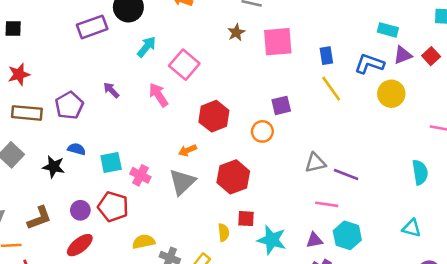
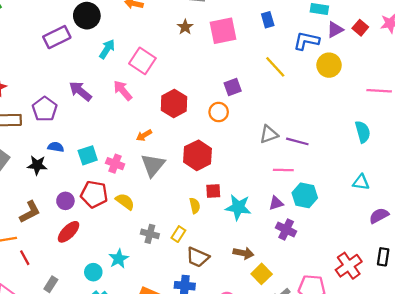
blue rectangle: (326, 56) -> (268, 20), moved
purple arrow: (111, 90) -> (80, 91), size x1.5
orange arrow: (188, 150) -> (144, 135), moved
yellow semicircle: (144, 242) -> (125, 201), moved, turned 54

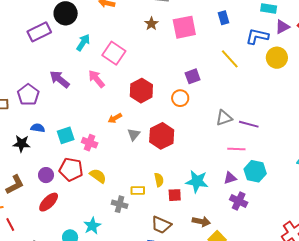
gray triangle: (153, 165) -> (134, 134), moved, size x0.6
red square: (213, 191) -> (175, 195), moved
yellow rectangle: (178, 234) -> (138, 190), moved, turned 56

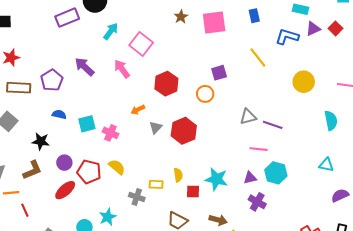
yellow circle: (277, 58) -> (304, 82), moved
black star: (21, 144) -> (41, 141), moved
red pentagon: (71, 169) -> (89, 172), moved

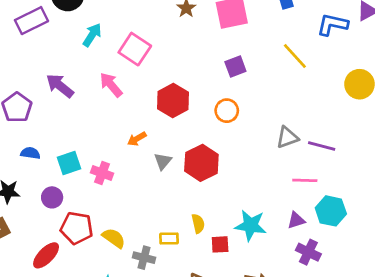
purple square: (219, 73) -> (235, 67), moved
purple circle: (64, 163) -> (52, 197), moved
yellow semicircle: (117, 167) -> (114, 238), moved

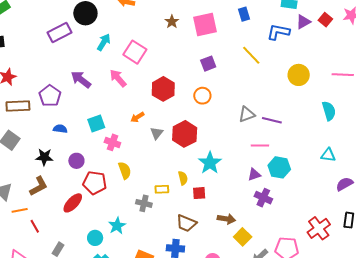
cyan square: (69, 163) -> (96, 124), moved
cyan star: (251, 225) -> (210, 163), moved, turned 30
yellow semicircle: (114, 238) -> (125, 170), moved, turned 36

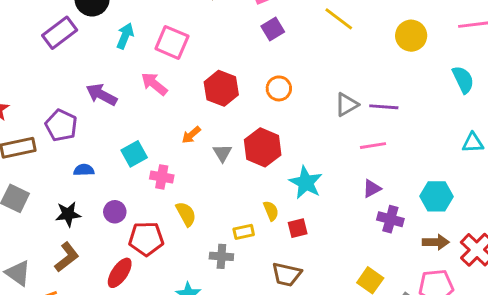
purple square: (208, 64) -> (273, 29), moved
cyan hexagon: (279, 167) -> (437, 196), moved
brown arrow: (226, 219) -> (436, 242), moved

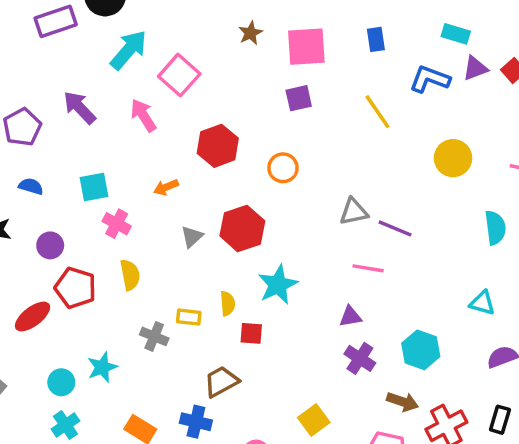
cyan arrow: (125, 36) -> (129, 50), size x1.4
gray triangle: (222, 153) -> (192, 237), moved
brown trapezoid: (287, 274) -> (221, 382), turned 120

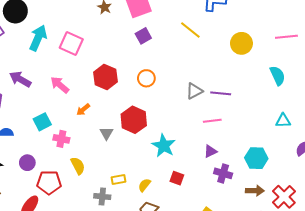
pink arrow: (143, 115) -> (60, 85), moved
yellow semicircle: (228, 304) -> (144, 185), moved, turned -120
red square: (251, 333) -> (177, 178), moved, turned 32

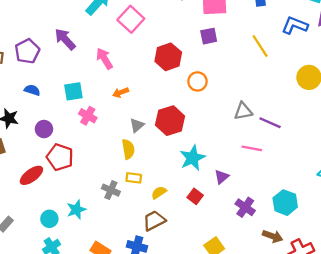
red hexagon: (105, 77) -> (168, 57), moved
purple triangle: (210, 151) -> (222, 177), moved, turned -32
yellow semicircle: (78, 166) -> (128, 149), moved

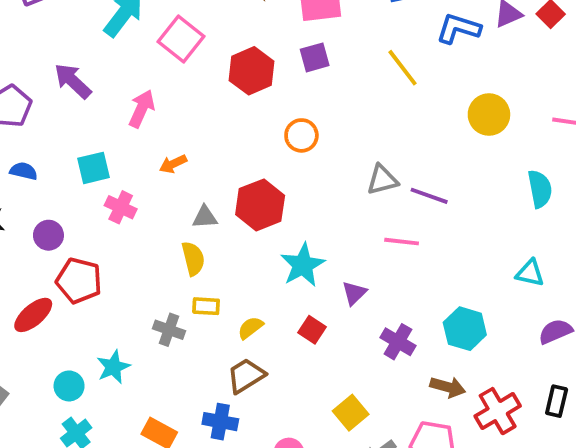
red hexagon: (168, 57) -> (251, 71), moved
pink arrow: (104, 59) -> (142, 109), turned 60
gray triangle: (137, 125) -> (205, 217), turned 42

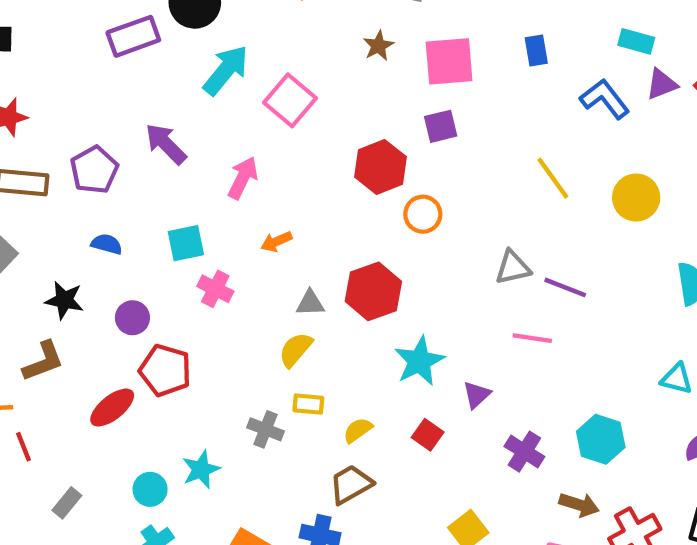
blue L-shape: (458, 29) -> (605, 99), turned 33
yellow line: (403, 68) -> (553, 178), moved
red hexagon: (251, 71) -> (380, 167), moved
yellow semicircle: (193, 259) -> (296, 350), turned -128

